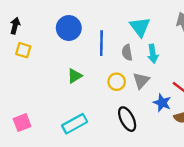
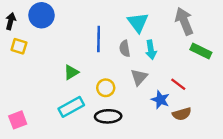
blue circle: (69, 28) -> (41, 15), moved
yellow circle: (117, 82) -> (106, 88), moved
black ellipse: (127, 119) -> (108, 116), moved, turned -65
cyan rectangle: (75, 124) -> (71, 107), moved

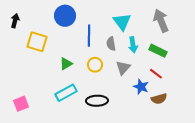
blue circle: (41, 15) -> (65, 16), moved
yellow square: (19, 46) -> (37, 42), moved, size x1.5
green rectangle: (201, 51) -> (158, 51), moved
yellow circle: (106, 88) -> (95, 65), moved

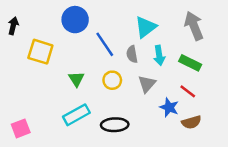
cyan triangle: (122, 22) -> (146, 27), turned 30
blue line: (89, 36) -> (105, 44), turned -35
green triangle: (66, 64) -> (76, 79), turned -32

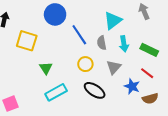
gray arrow: (194, 26) -> (144, 11), moved, size x0.7
green triangle: (76, 79) -> (46, 68), moved
black ellipse: (115, 125) -> (95, 90), moved, turned 35

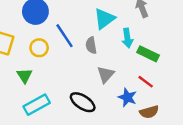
cyan arrow: (124, 44) -> (127, 38), moved
yellow circle: (85, 64) -> (39, 48), moved

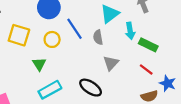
blue star: (127, 97) -> (168, 83), moved

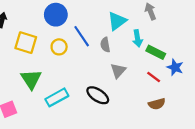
green triangle: (39, 64) -> (31, 79), moved, size x1.5
blue star: (168, 83) -> (175, 67), moved

